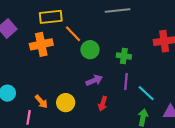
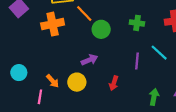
green cross: (124, 56) -> (137, 23), moved
purple arrow: (94, 80) -> (90, 60), moved
cyan line: (146, 93) -> (159, 53), moved

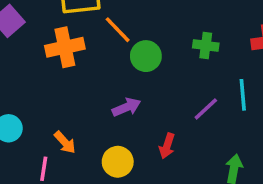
cyan line: (159, 53) -> (243, 95), turned 42
purple line: (137, 61) -> (206, 109), turned 42
yellow circle: (77, 82) -> (118, 162), moved

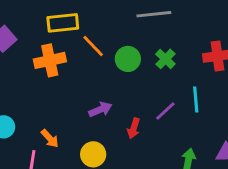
green cross: (206, 46) -> (165, 59), turned 36
green circle: (146, 56) -> (128, 59), moved
red arrow: (167, 146) -> (134, 128), moved

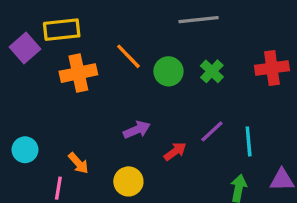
yellow rectangle: (63, 23) -> (62, 30), moved
cyan line: (196, 99) -> (249, 141), moved
red arrow: (134, 128) -> (175, 151), turned -144

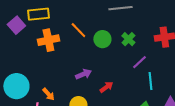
purple line: (212, 131) -> (139, 62), moved
cyan circle: (25, 150) -> (16, 86), size x1.6

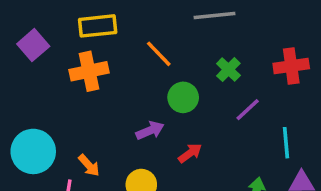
yellow rectangle: (38, 14) -> (98, 26), moved
orange line: (78, 30) -> (159, 54), moved
green circle: (102, 39) -> (183, 97), moved
cyan line: (150, 81) -> (286, 143), moved

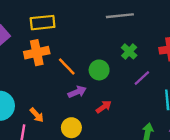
orange line: (159, 54) -> (67, 66), moved

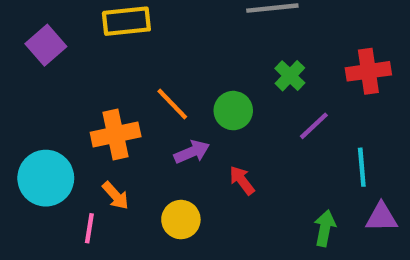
orange cross: (37, 53) -> (116, 135), moved
red arrow: (104, 107) -> (242, 180), turned -91

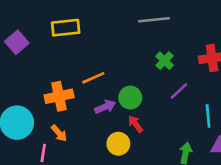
orange line: (172, 104) -> (93, 78), turned -70
green circle: (233, 111) -> (130, 98), moved
yellow circle: (181, 220) -> (118, 144), moved

